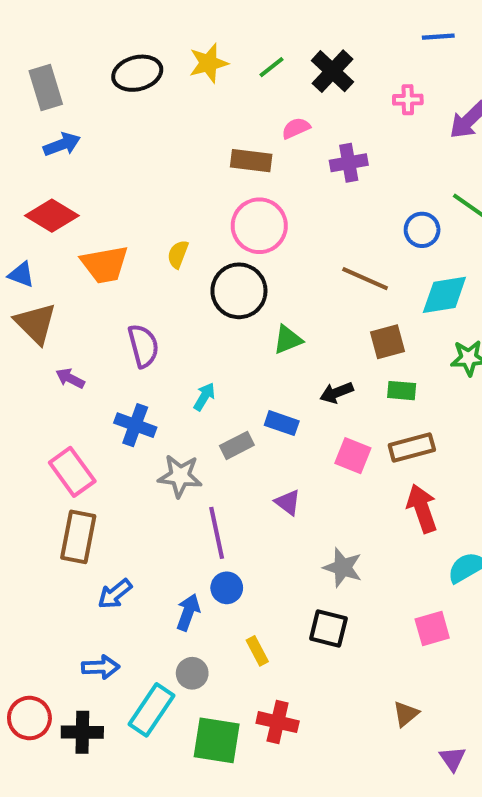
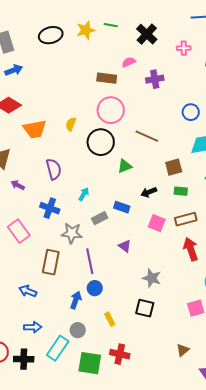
green line: (271, 67) -> (111, 25), moved, turned 48
brown line: (365, 279) -> (147, 136), moved
brown rectangle: (78, 537) -> (51, 262), moved
blue arrow: (115, 594) -> (28, 291), moved, turned 60

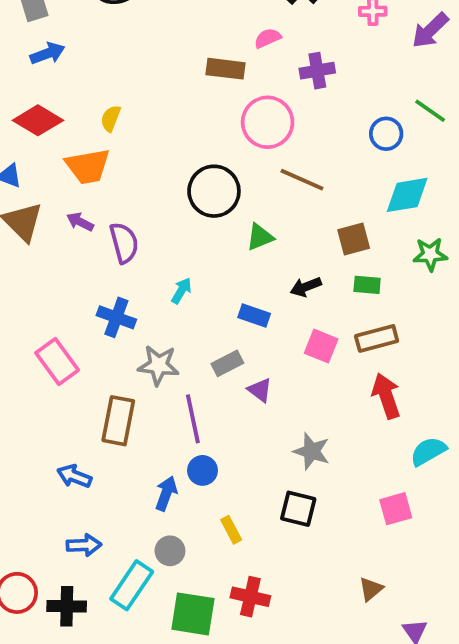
pink circle: (111, 110) -> (268, 122), moved
yellow semicircle: (71, 124) -> (111, 118), moved
purple arrow: (18, 185) -> (80, 222), moved
gray rectangle: (100, 218) -> (227, 363), moved

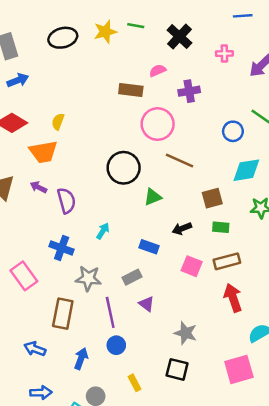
purple triangle: (260, 390) -> (147, 304), moved
blue arrow: (166, 493) -> (81, 359), moved
pink square: (396, 509) -> (239, 369), size x1.4

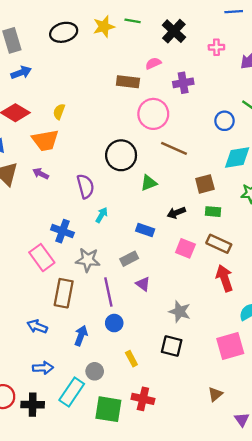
purple semicircle: (66, 201) -> (85, 186), moved
brown rectangle: (227, 261) -> (219, 244), turned 40
pink rectangle: (24, 276) -> (42, 258), moved

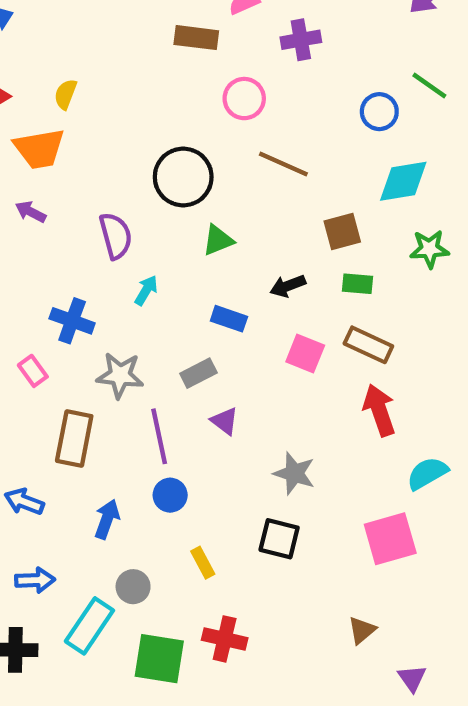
pink circle: (153, 114) -> (244, 99), size x0.7
green triangle: (149, 183) -> (218, 240), moved
pink rectangle: (42, 258) -> (33, 371), size x0.6

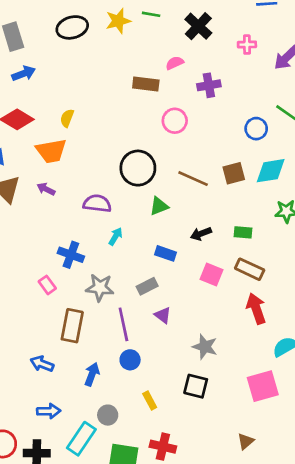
brown line: (283, 164) -> (193, 179), moved
brown square: (342, 231) -> (234, 173), moved
purple semicircle: (116, 236) -> (97, 204), turned -68

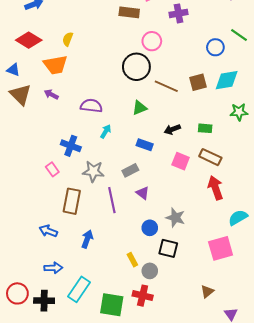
black circle: (138, 168) -> (136, 67), moved
blue circle: (130, 360) -> (150, 228), moved
gray circle: (108, 415) -> (150, 271), moved

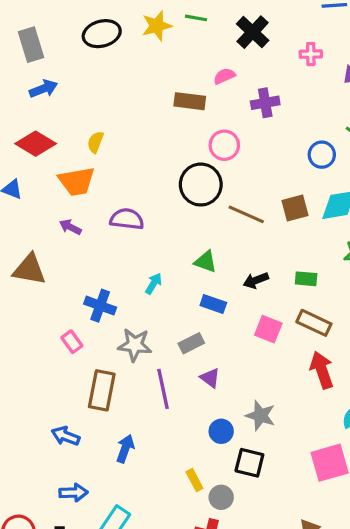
brown triangle: (21, 94) -> (29, 269), moved, turned -35
purple semicircle: (91, 106) -> (127, 219), moved
green triangle: (140, 108) -> (205, 262), moved, turned 42

